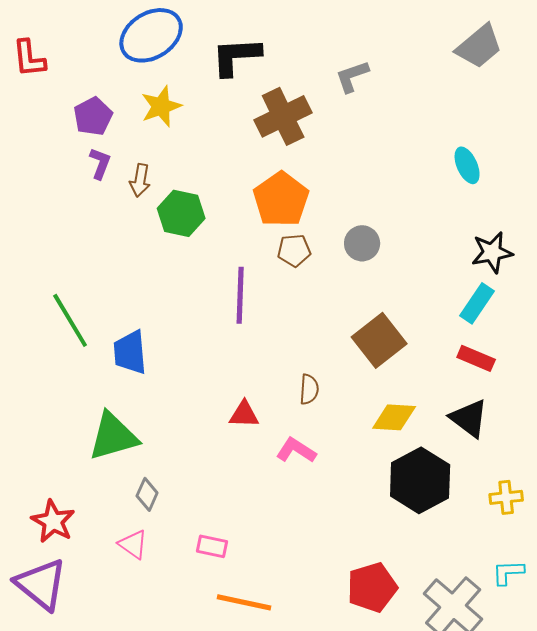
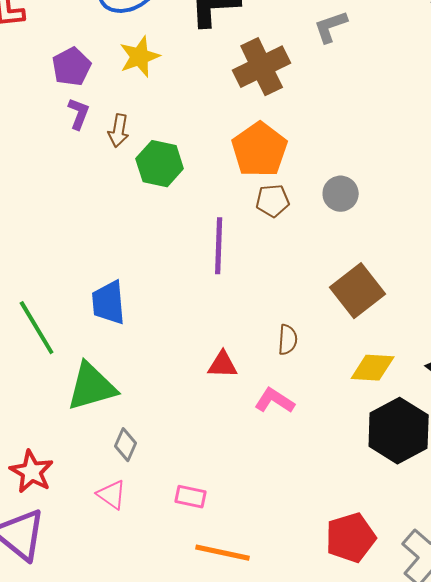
green line: (70, 320) -> (37, 328), moved

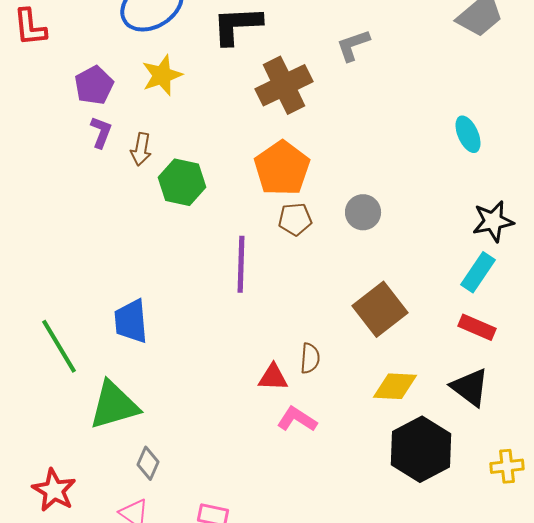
red triangle: (223, 365) -> (273, 377), moved

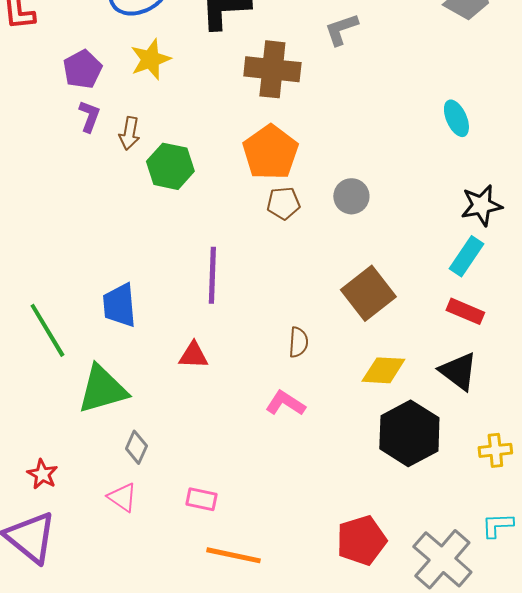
brown cross: (284, 85) -> (272, 69), turned 32
purple line: (241, 264) -> (212, 275), moved
red triangle: (273, 377) -> (193, 355), moved
red star: (54, 490) -> (42, 474), size x0.7

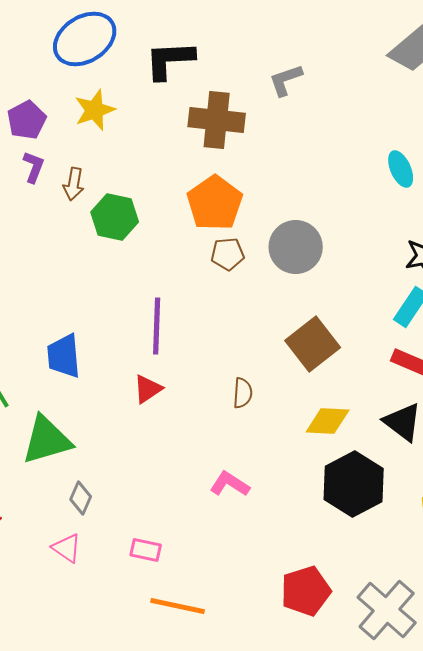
gray circle: (351, 196) -> (296, 247), size x1.5
red triangle: (193, 355) -> (148, 389), moved, turned -36
pink L-shape: (285, 403) -> (230, 484), moved

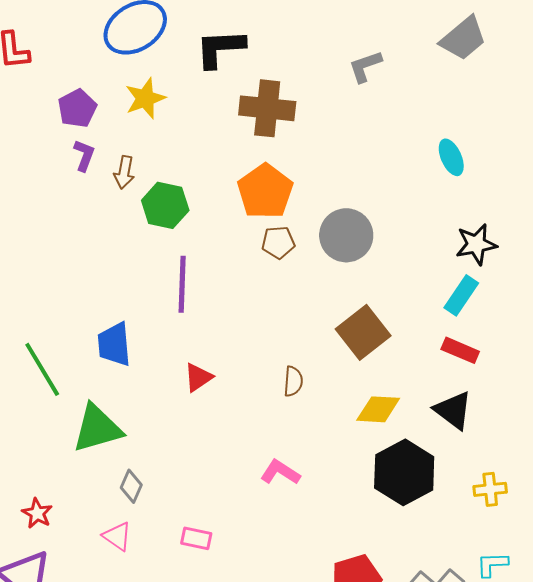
gray L-shape: (286, 80) -> (365, 66), moved
purple line: (157, 326) -> (182, 284), moved

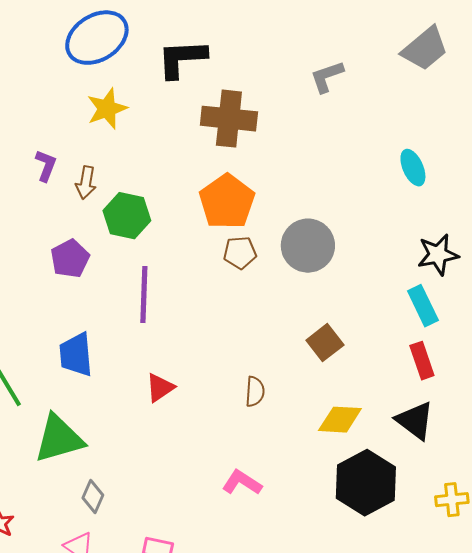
purple pentagon: (77, 108) -> (70, 259), moved
cyan rectangle: (461, 295) -> (423, 306), turned -60
brown square: (363, 332) -> (325, 343), size x0.7
red rectangle: (460, 350) -> (422, 361), turned 48

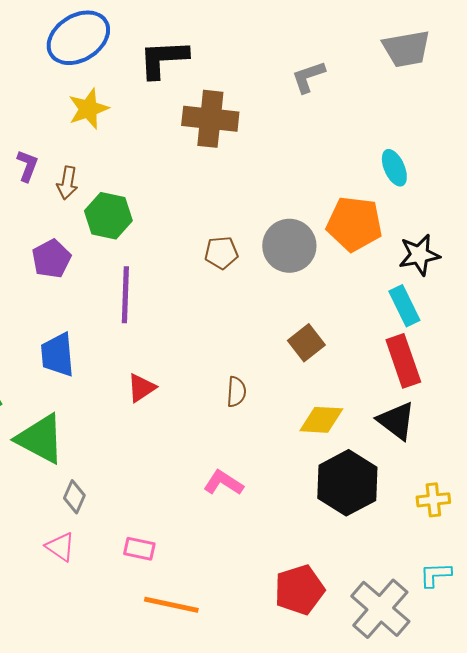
gray trapezoid: (425, 49) -> (406, 49), turned 30
orange pentagon: (227, 202) -> (354, 224), moved, turned -30
red rectangle: (422, 361) -> (403, 361), size x1.4
green triangle: (59, 439) -> (40, 439), turned 44

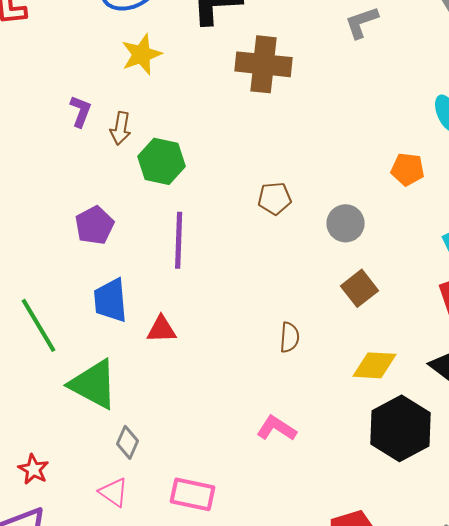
orange pentagon: (354, 224) -> (408, 169), size x0.6
gray circle: (289, 246) -> (346, 223), moved, size x0.7
purple pentagon: (51, 259) -> (95, 225), moved
red triangle: (141, 388) -> (162, 329), moved, turned 32
pink rectangle: (139, 549) -> (193, 494), size x1.4

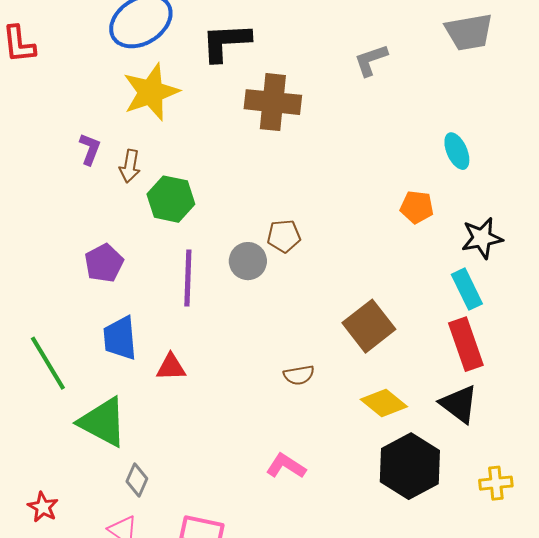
yellow star: (142, 54) -> (151, 92), size x1.4
gray circle: (346, 223) -> (248, 261), moved
brown square: (360, 288) -> (369, 326), size x1.4
brown semicircle: (290, 337) -> (299, 375), turned 76
yellow diamond: (375, 365) -> (384, 403), turned 36

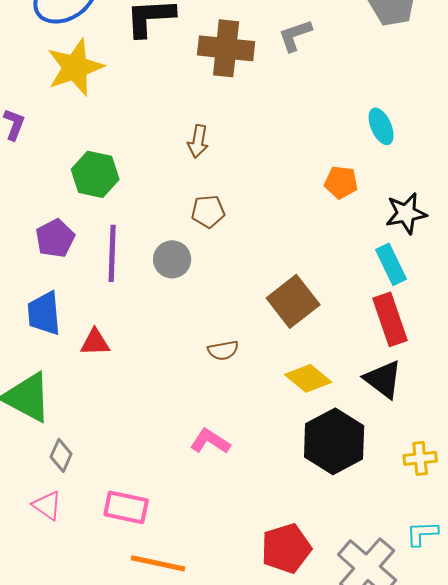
brown cross: (273, 102) -> (226, 48), moved
brown arrow: (130, 166) -> (198, 141), moved
gray circle: (248, 261) -> (172, 259), moved
purple pentagon: (104, 263) -> (55, 238), moved

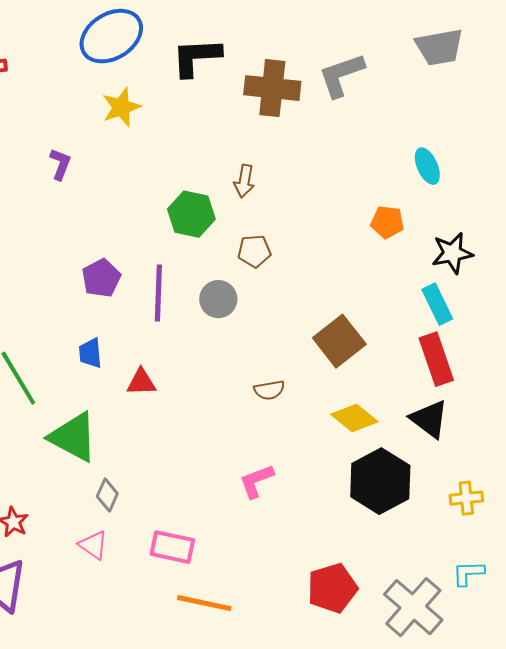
gray L-shape: (295, 35) -> (341, 75), size x1.4
yellow star: (75, 67) -> (121, 107), size x0.7
green hexagon: (95, 174) -> (191, 214), moved
blue trapezoid: (44, 313) -> (90, 353), size x0.7
pink L-shape: (210, 441) -> (256, 481), turned -54

